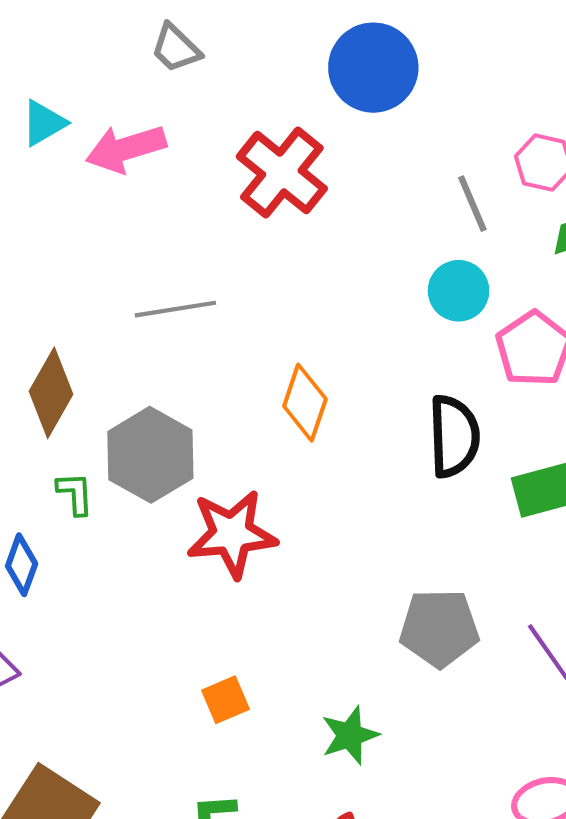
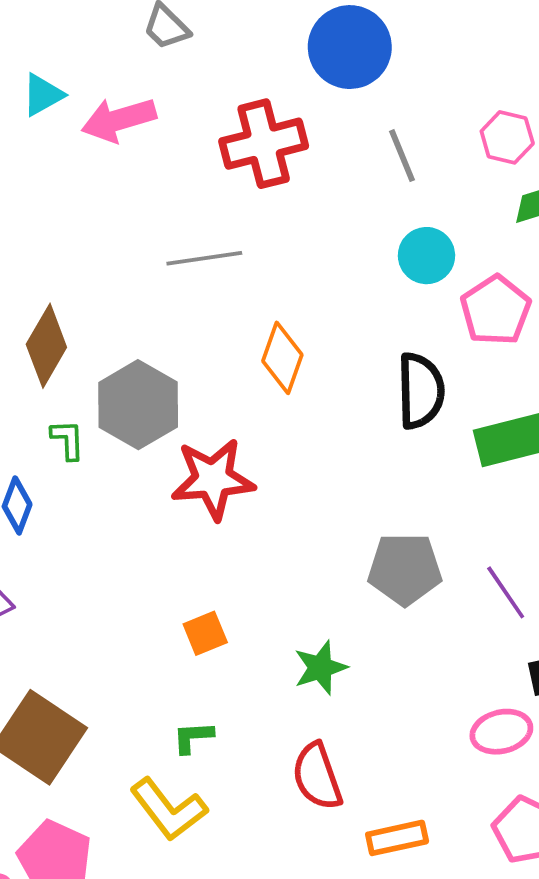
red cross: (282, 173) -> (264, 144), turned 36
gray line: (472, 204) -> (402, 156), moved
gray line: (175, 309) -> (204, 258), moved

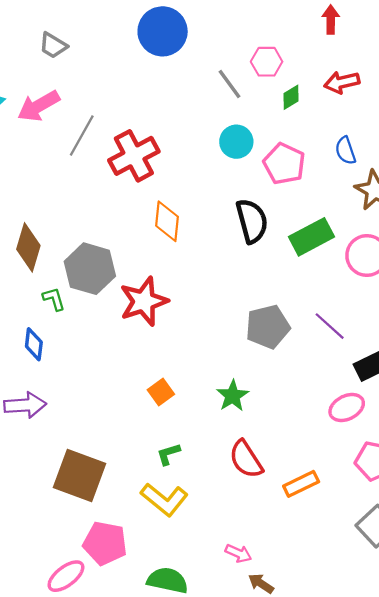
red cross: (264, 144) -> (134, 156), moved
gray line: (402, 156) -> (229, 84), moved
gray line: (204, 258) -> (82, 136), moved, turned -39

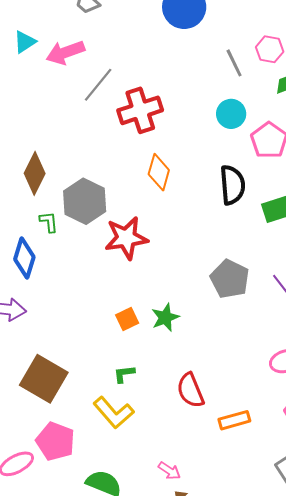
gray pentagon: (268, 327) -> (230, 279), turned 30
blue diamond: (34, 344) -> (24, 258), size x1.4
green star: (233, 396) -> (165, 317), moved

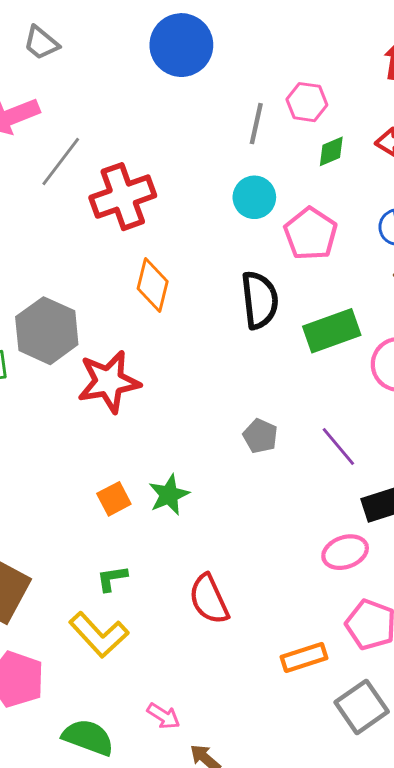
gray line: (234, 63) -> (256, 124), turned 40
gray pentagon: (230, 279) -> (260, 436), size x0.6
orange rectangle: (234, 420) -> (304, 657), moved
pink arrow: (169, 471) -> (163, 716), moved

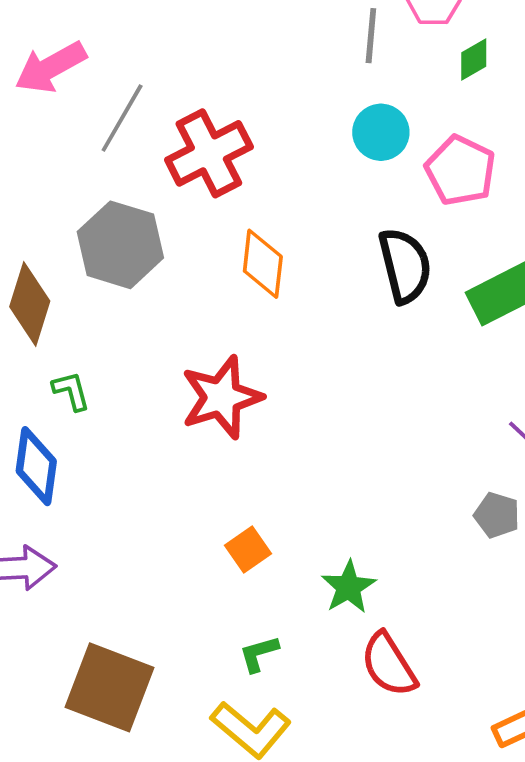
gray hexagon: (47, 331) -> (120, 245), moved
gray pentagon: (260, 436) -> (497, 515), moved
green star: (169, 495) -> (348, 587), moved

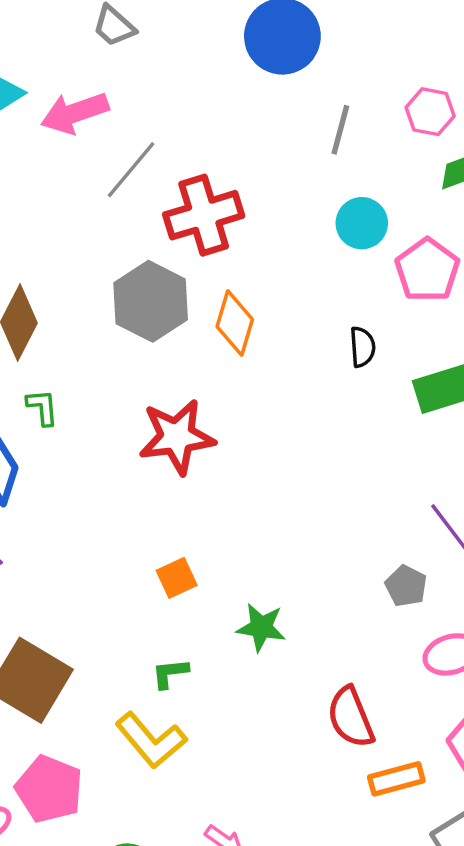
gray line: (371, 36) -> (340, 130), moved
gray hexagon: (120, 245) -> (151, 301), moved
black semicircle: (405, 265) -> (362, 347), size x0.6
green star: (348, 587) -> (261, 627), turned 30
red semicircle: (389, 665) -> (351, 717), moved

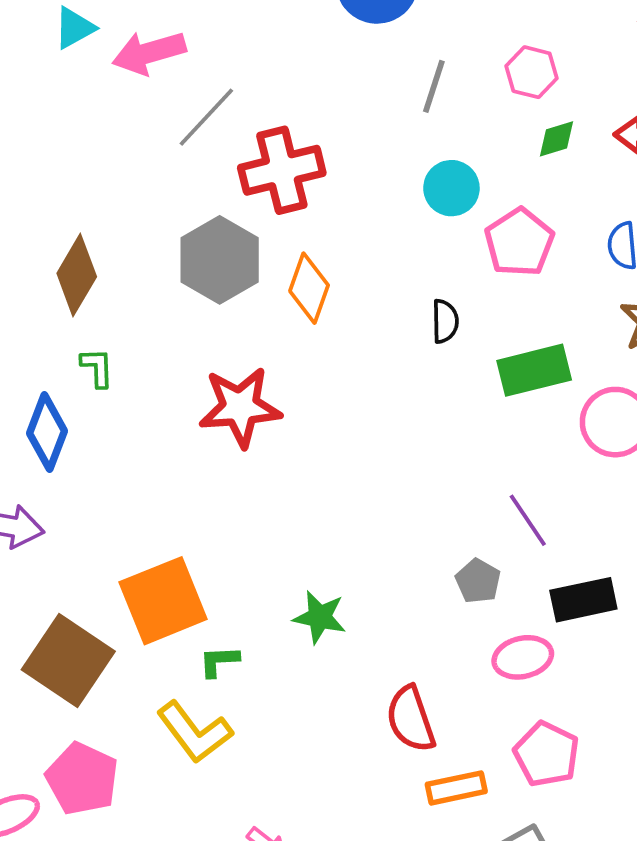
orange square: (177, 578) -> (163, 601), moved, size x2.0

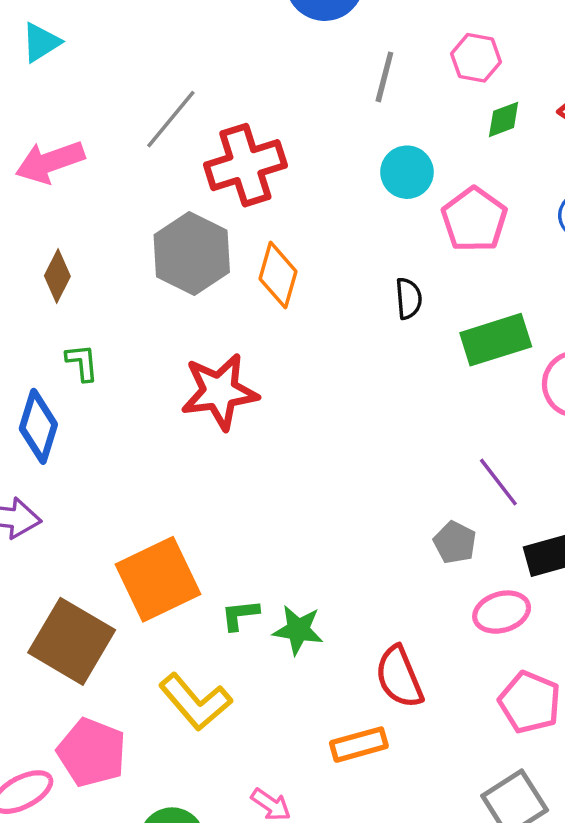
pink arrow: (149, 53) -> (50, 162), moved
brown diamond: (77, 275) -> (57, 276), size x0.7
green star: (320, 617) -> (298, 630), moved
green L-shape: (219, 661) -> (240, 615), moved
orange rectangle: (456, 788) -> (359, 745), moved

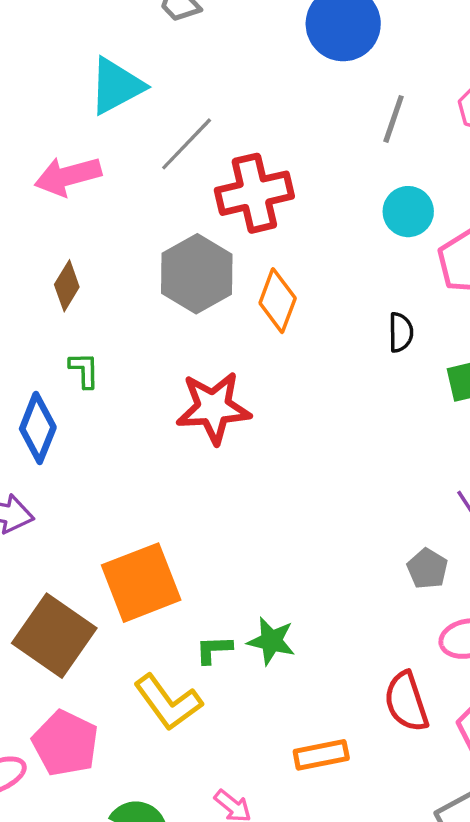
cyan triangle: (41, 42) -> (116, 86), moved, size x1.5
green L-shape: (240, 615) -> (214, 650), moved
red semicircle: (399, 677) -> (406, 702), moved

